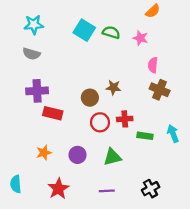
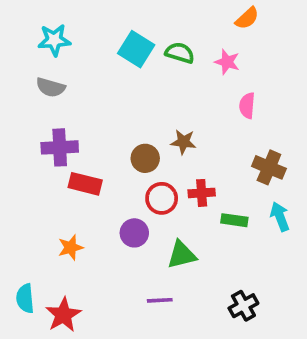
brown cross: (160, 90) -> (269, 167), moved
purple circle: (78, 155) -> (134, 233), moved
red star: (58, 189) -> (63, 315), moved
purple line: (107, 191) -> (160, 300), moved

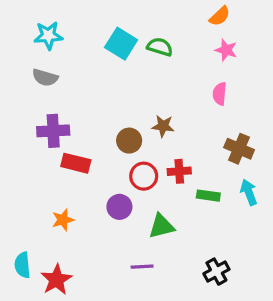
pink star: (227, 62) -> (226, 50), moved

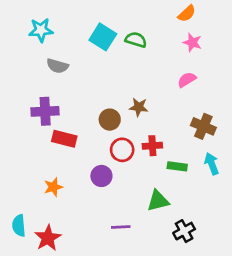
gray semicircle: (45, 78) -> (57, 66), moved
pink semicircle: (220, 94) -> (187, 80), turned 54
green triangle: (161, 226) -> (158, 201), moved

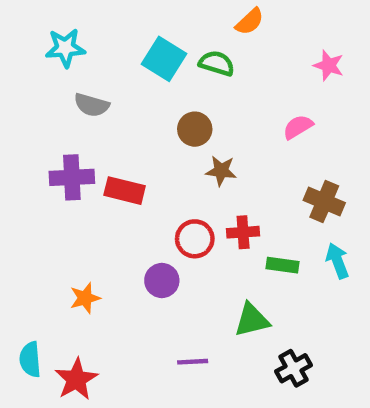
orange semicircle: (187, 14) -> (250, 22), moved
pink star: (192, 42) -> (329, 65), moved
brown circle: (110, 120) -> (195, 129), moved
red rectangle: (64, 139) -> (125, 191), moved

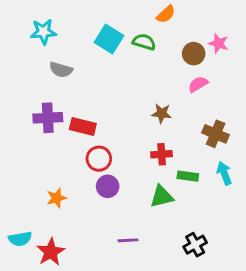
brown circle: (195, 129) -> (194, 54), moved
brown star: (221, 171) -> (162, 113), moved
red circle: (195, 239) -> (99, 159), moved
green triangle: (252, 320) -> (162, 197), moved
cyan semicircle: (30, 360) -> (20, 239), turned -95

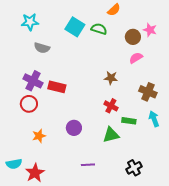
purple cross: (48, 118) -> (33, 81), turned 30
red cross: (162, 154) -> (111, 106), turned 32
red circle: (99, 159) -> (29, 104), moved

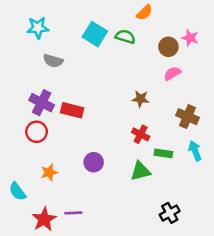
cyan semicircle: (14, 164) -> (17, 191), moved, turned 63
purple line: (88, 165) -> (73, 213), moved

